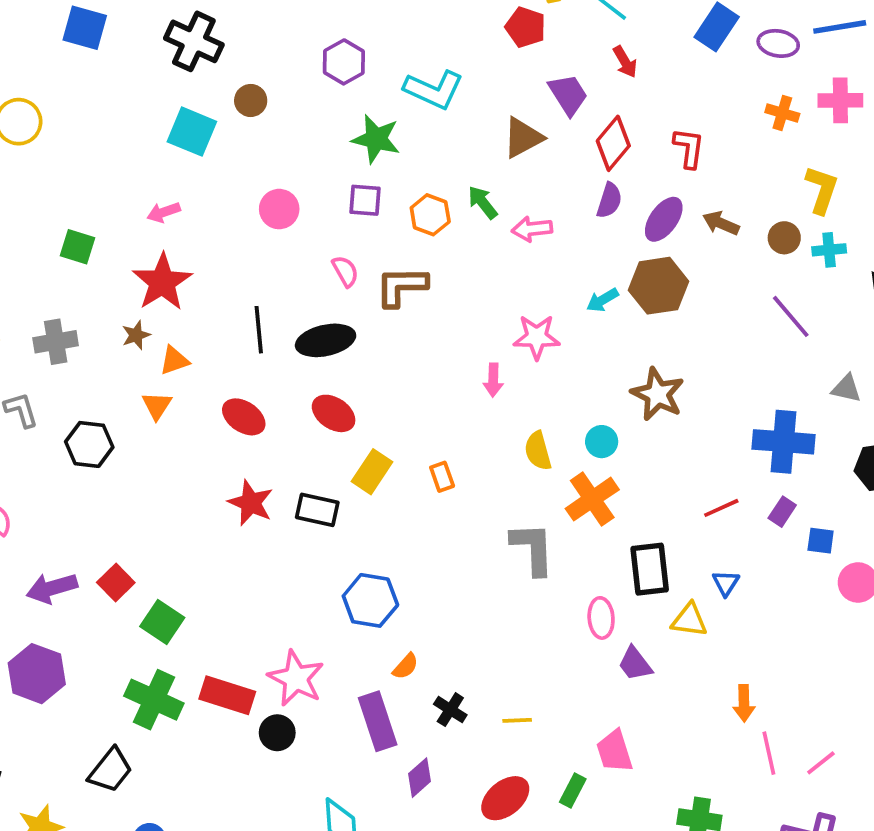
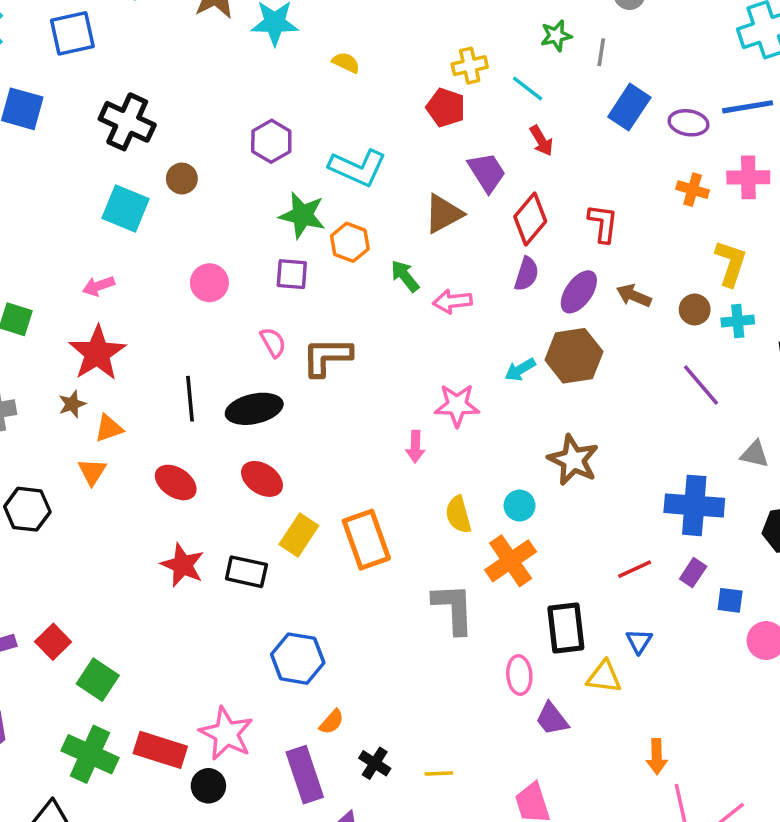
orange hexagon: (430, 215) -> (350, 242), moved
orange rectangle: (442, 477) -> (366, 540), size x2.0

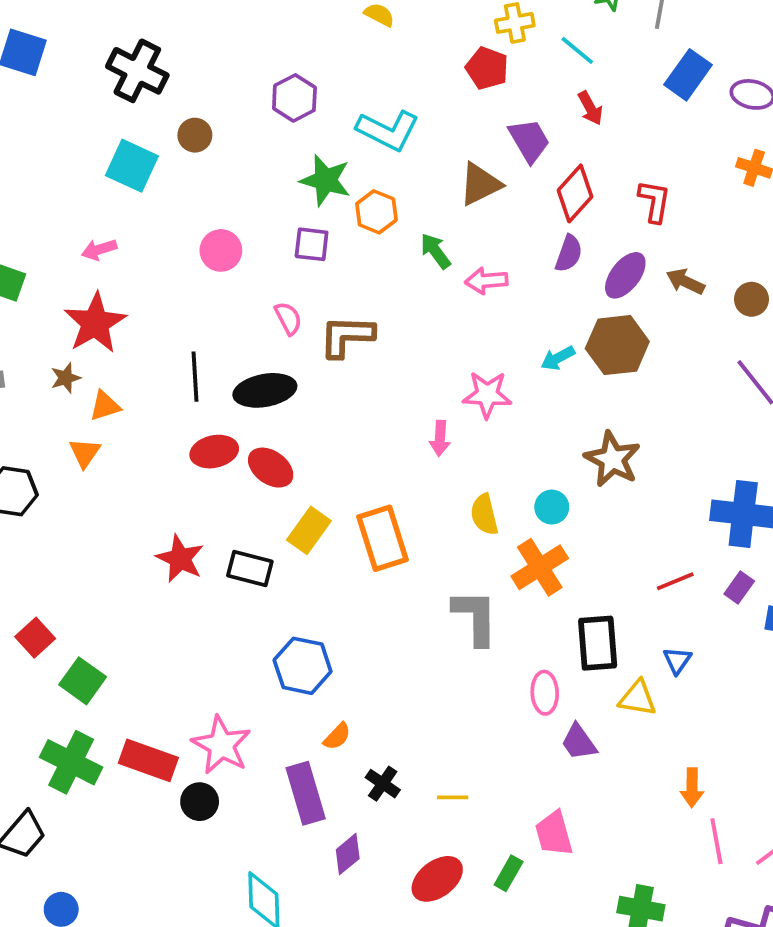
red ellipse: (176, 482) -> (214, 452), moved, turned -48

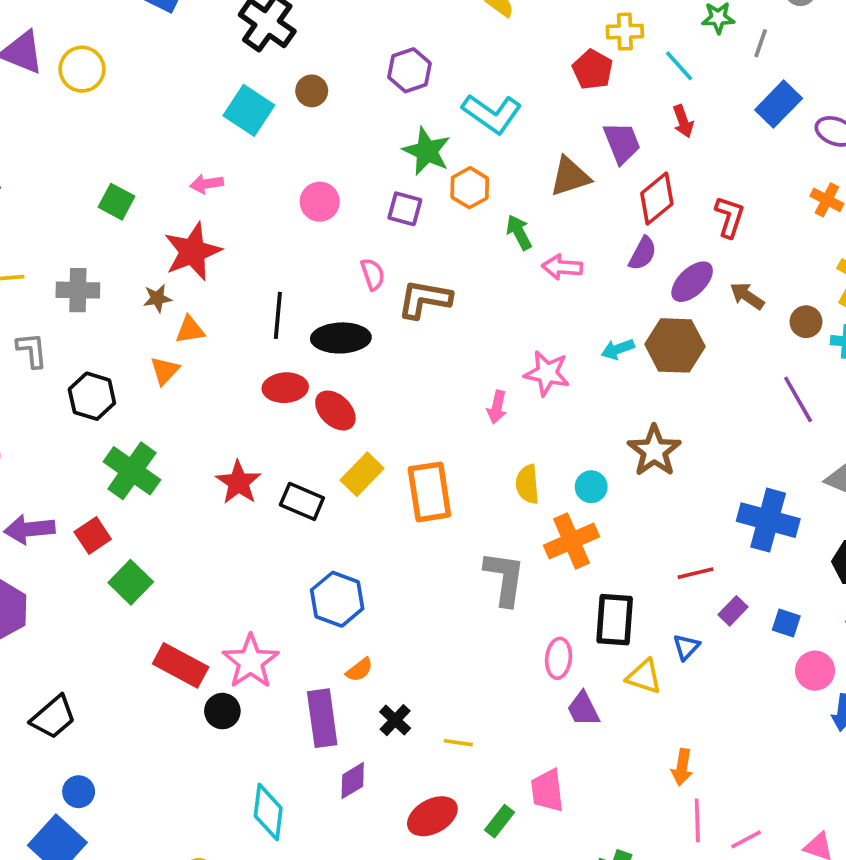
purple rectangle: (739, 587) -> (733, 611), moved
green cross: (71, 762) -> (132, 471), moved

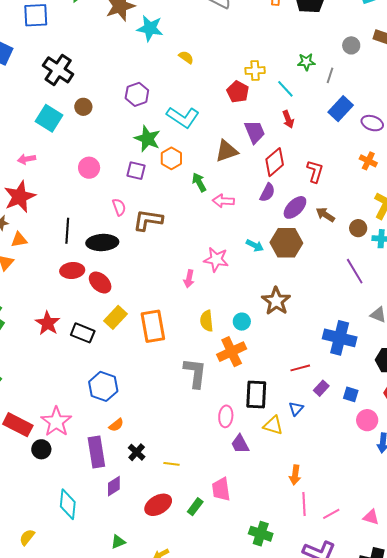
cyan arrow: (618, 349) -> (255, 245), turned -132

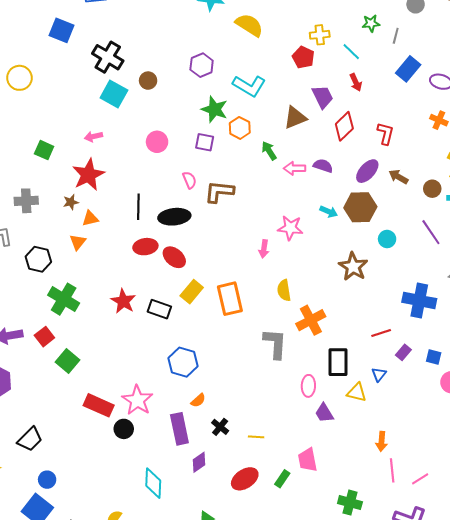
yellow semicircle: (186, 57) -> (249, 25), size x1.8
black cross: (58, 70) -> (108, 57), moved
purple semicircle: (267, 192) -> (323, 166), moved, turned -96
cyan circle: (242, 322) -> (387, 239), moved

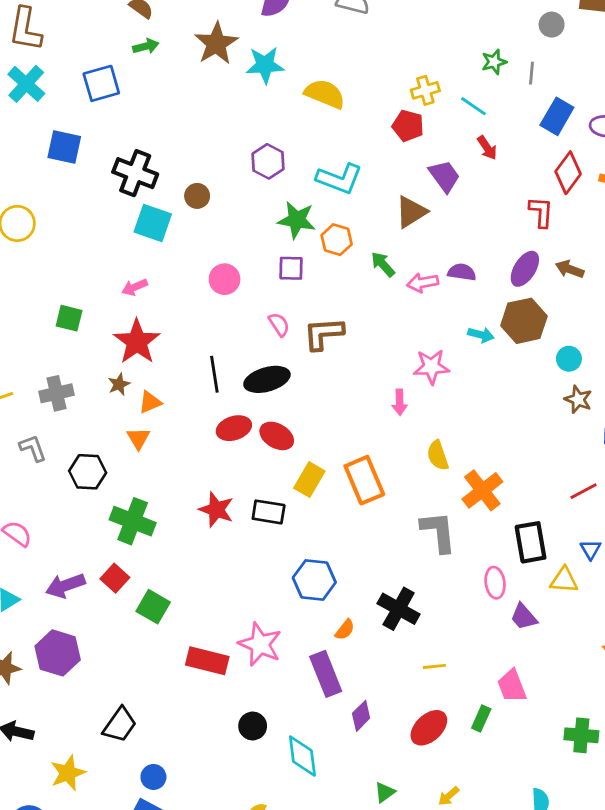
red diamond: (344, 126) -> (568, 173), moved
brown star: (353, 267) -> (578, 399), moved, size x0.7
black cross: (220, 427) -> (399, 609), moved, size x1.6
black circle: (124, 429) -> (253, 726), moved

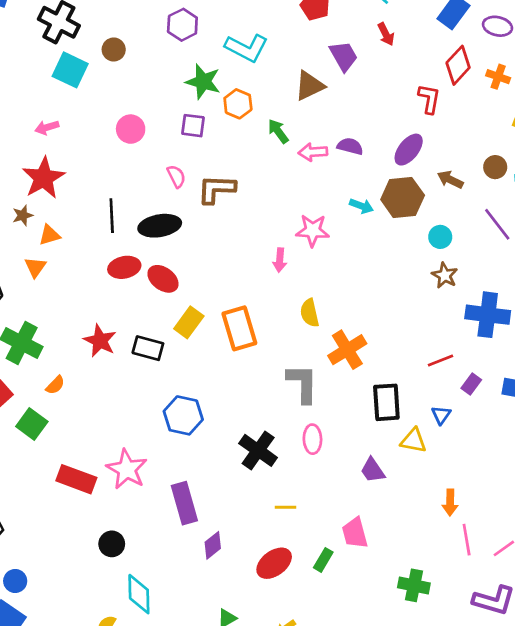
brown arrow: (570, 269) -> (450, 180), moved
pink ellipse: (495, 583) -> (312, 439), moved
orange semicircle: (345, 630) -> (55, 385), moved
cyan diamond: (302, 756) -> (139, 594), moved

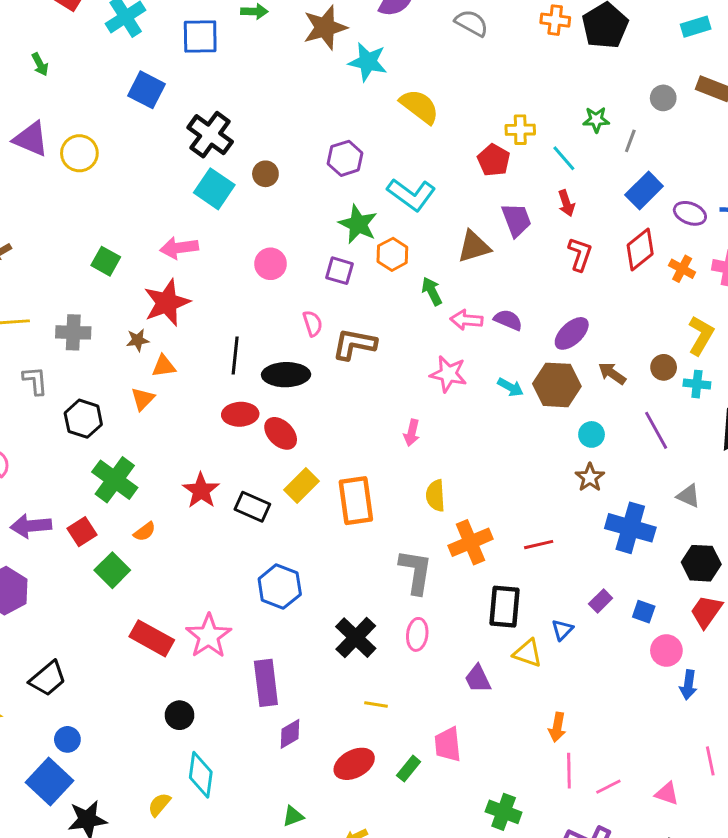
red L-shape: (429, 99) -> (580, 254), moved
pink arrow: (47, 127) -> (179, 248), size x1.4
pink star: (313, 230) -> (448, 374), moved
red line: (440, 360) -> (539, 545), moved

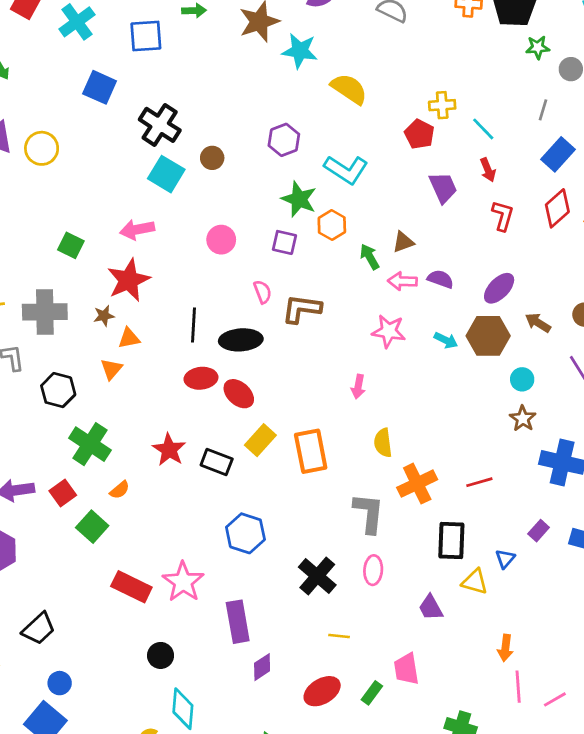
green star: (596, 120) -> (538, 47), moved
brown triangle: (474, 247) -> (403, 242), moved, size x0.7
gray cross: (73, 332) -> (45, 312), size x1.4

